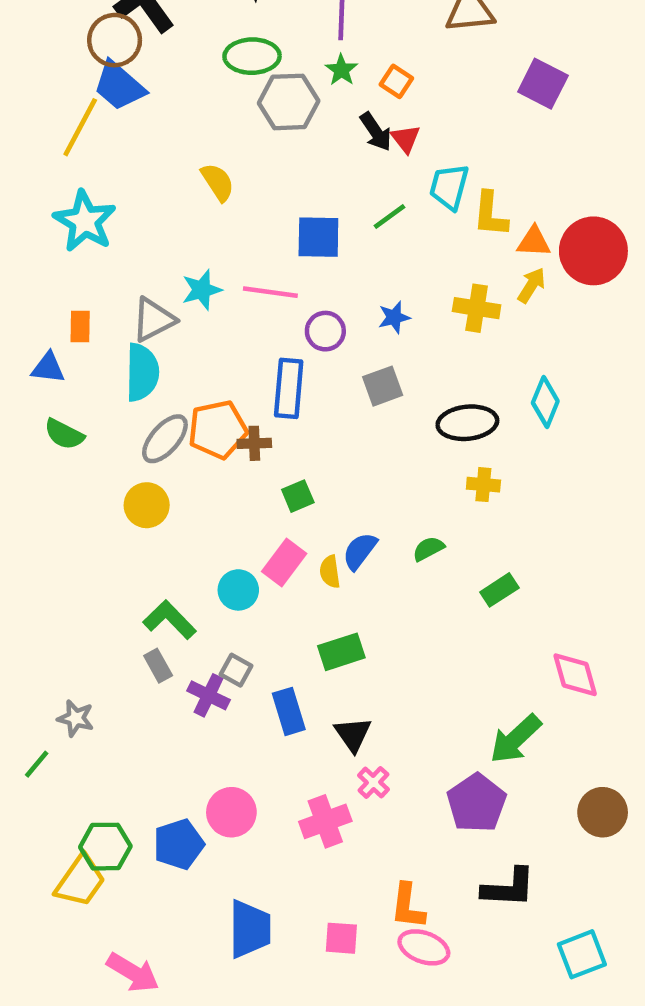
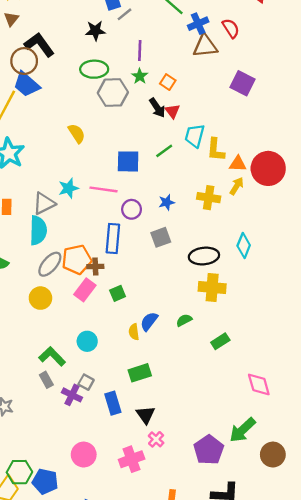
yellow cross: (483, 485) -> (212, 288), size x1.6
pink rectangle: (284, 562) -> (85, 290), moved
green arrow: (516, 739) -> (242, 430), moved
blue pentagon: (179, 844) -> (45, 481), moved, turned 30

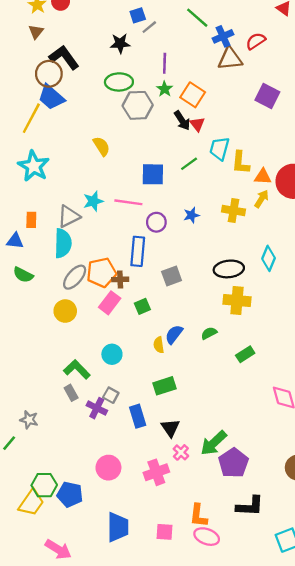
red semicircle: (231, 28) -> (256, 41), turned -90
orange square: (168, 82) -> (193, 95), size x1.5
gray square: (161, 237) -> (172, 276), moved
green arrow: (242, 430) -> (214, 443), moved

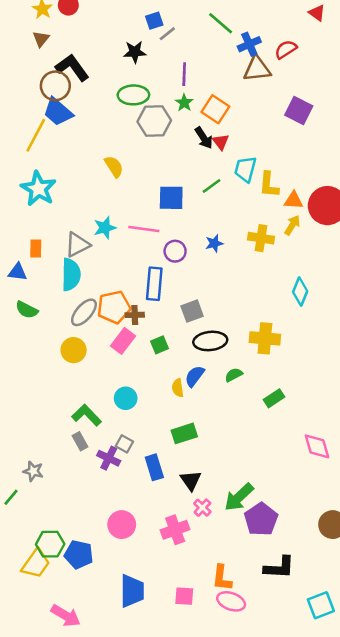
black ellipse: (229, 269) -> (210, 341), moved

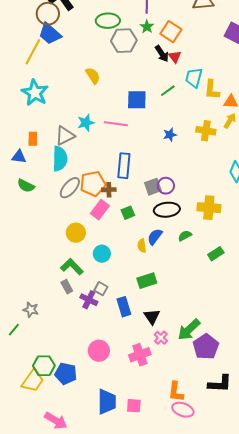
purple circle: (175, 251) -> (166, 186), moved
yellow circle: (74, 350) -> (76, 233), moved
pink square: (184, 596) -> (134, 406), moved

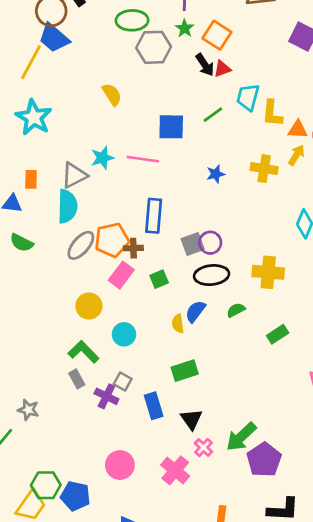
red triangle: (175, 57) -> (222, 69), turned 48
pink cross: (140, 355) -> (175, 470), turned -30

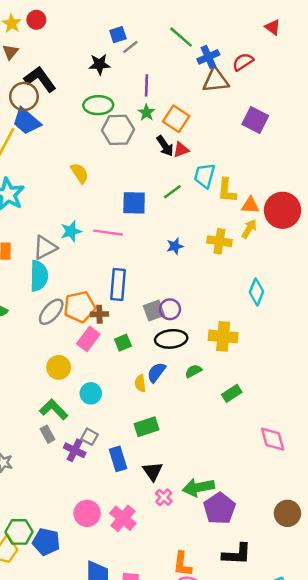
green arrow: (241, 437) -> (198, 487), turned 32
pink cross: (175, 470) -> (123, 518), moved

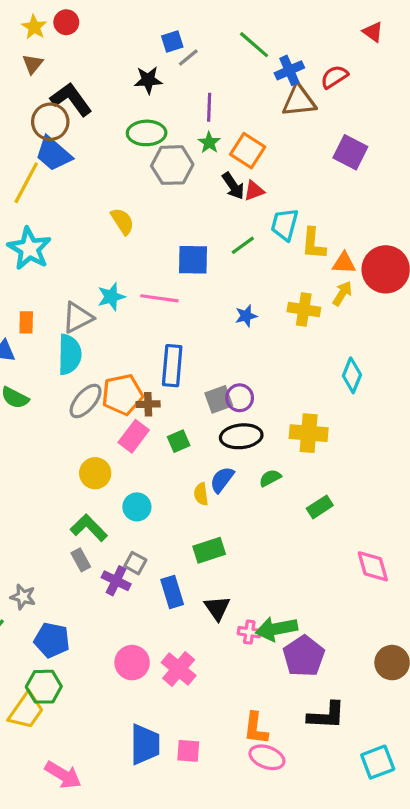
pink cross: (164, 497) -> (249, 632), moved, turned -35
blue pentagon: (46, 542) -> (52, 640), moved

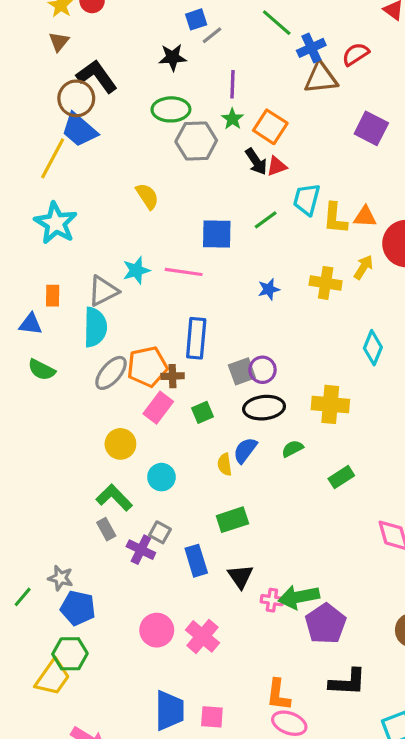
orange triangle: (344, 263) -> (365, 217), moved
gray star: (23, 597) -> (60, 578), moved

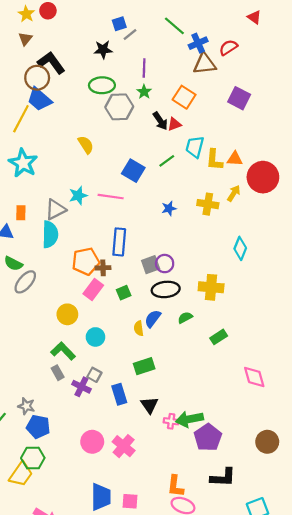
orange square: (270, 127) -> (184, 97), moved
blue square: (217, 234) -> (133, 171), turned 30
gray ellipse: (111, 373) -> (25, 282), moved

